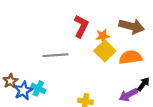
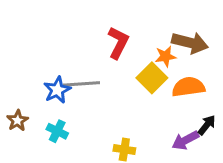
orange star: (103, 36) -> (166, 56), moved
blue star: (23, 91) -> (57, 90), moved

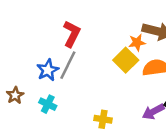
red L-shape: (118, 43) -> (72, 34), moved
gray line: (82, 84) -> (68, 65), turned -60

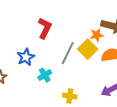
gray line: (68, 65) -> (68, 53), moved
cyan cross: (48, 104) -> (45, 75), moved, turned 32

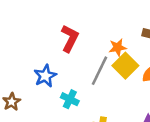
orange star: (97, 35) -> (118, 47), moved
cyan cross: (45, 75) -> (70, 99), turned -32

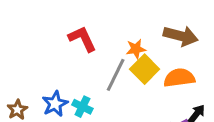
red L-shape: (70, 38) -> (82, 39), turned -52
blue star: (45, 76) -> (55, 104), moved

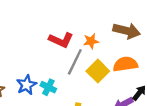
red L-shape: (82, 39) -> (61, 40), moved, turned 140
yellow square: (145, 69) -> (98, 71), moved

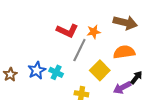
yellow square: (98, 71) -> (100, 70), moved

